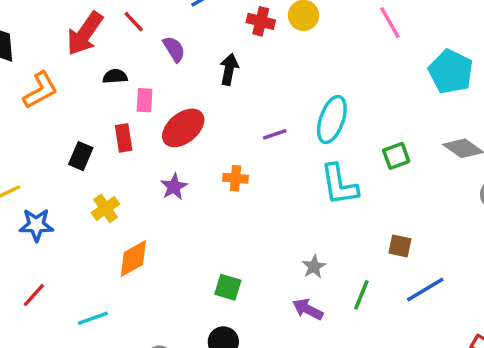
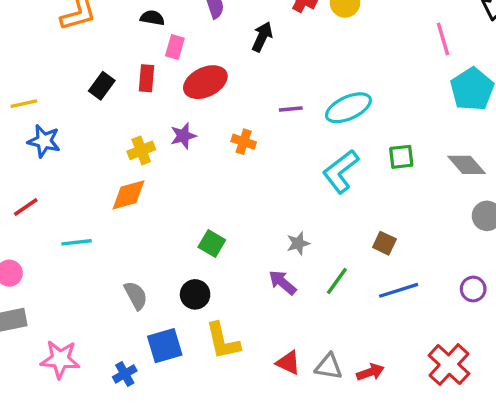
pink line: (390, 23) -> (443, 39), moved
cyan ellipse: (332, 119) -> (348, 108), turned 33
cyan L-shape: (339, 185) -> (341, 171), turned 48
yellow cross: (105, 208) -> (141, 150), moved

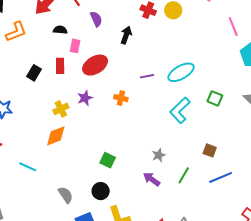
green square: (401, 157) -> (215, 98), turned 35
cyan line: (77, 242) -> (28, 167), turned 36

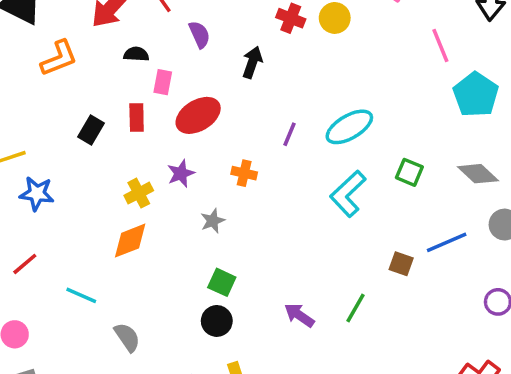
purple line: (147, 76) -> (290, 134), turned -56
gray star: (159, 155) -> (213, 221), moved
blue line: (221, 177) -> (447, 242), moved
black circle: (101, 191) -> (217, 321), moved
gray semicircle: (66, 195) -> (127, 337), moved

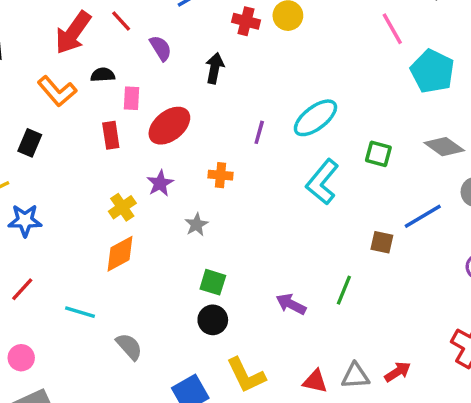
orange L-shape: (59, 58) -> (57, 91), moved, turned 78
black rectangle: (91, 130) -> (30, 143), moved

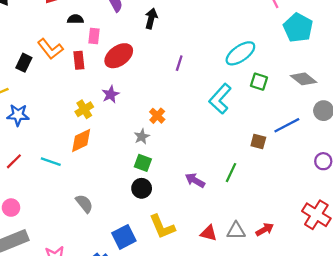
orange L-shape: (57, 91) -> (50, 49), moved
cyan ellipse: (315, 118) -> (240, 53), moved
orange cross: (221, 175) -> (157, 116), moved, turned 35
gray star: (196, 225) -> (142, 137), moved
cyan line: (80, 312) -> (51, 162), moved

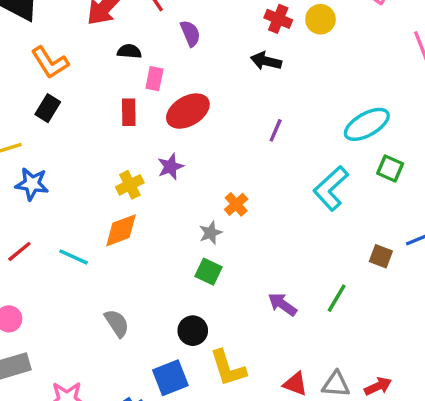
black arrow: (151, 18) -> (266, 61), moved, turned -96
orange L-shape: (50, 49) -> (50, 63), moved
black circle: (142, 188) -> (193, 331), moved

